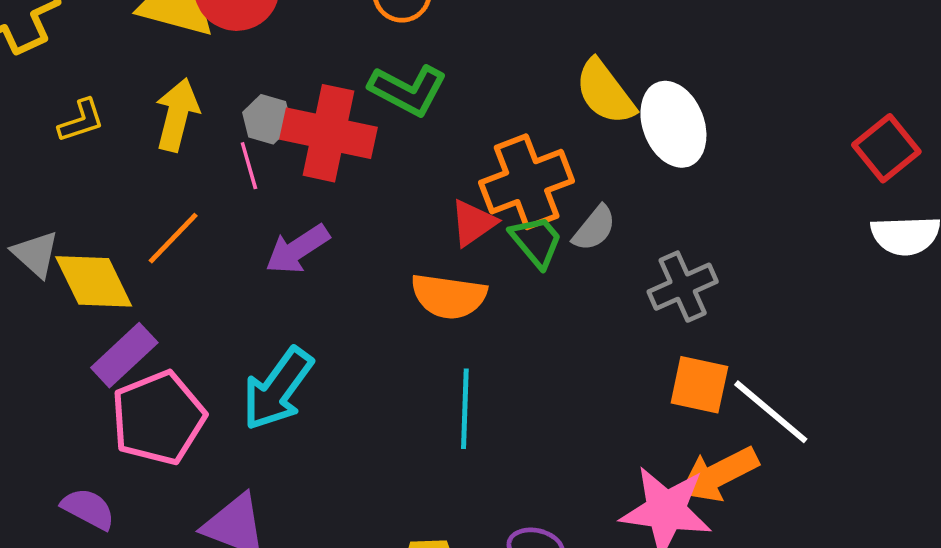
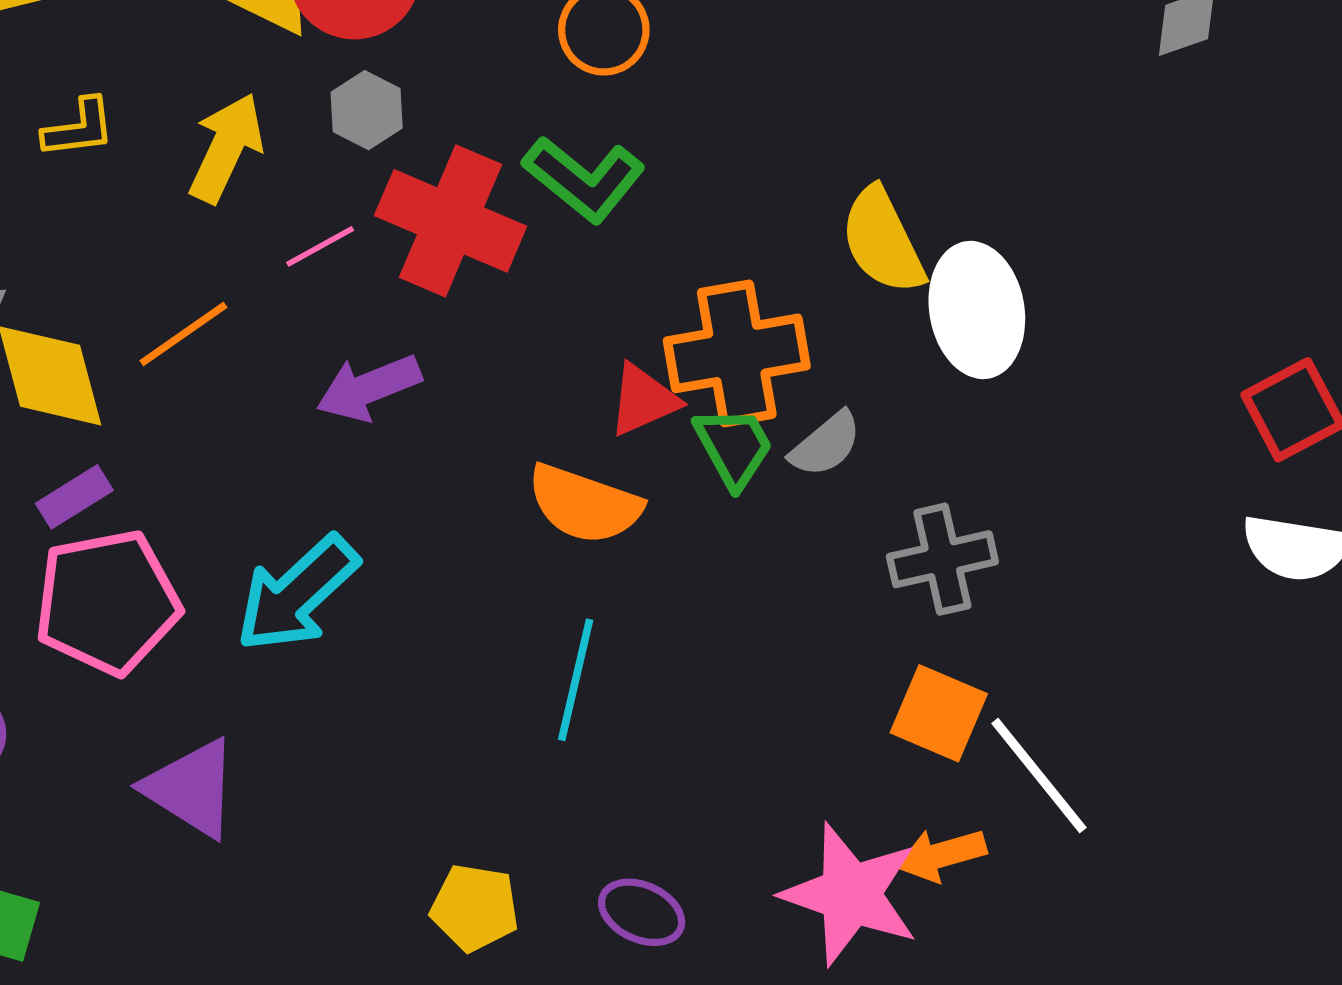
gray hexagon: (267, 119) -> (367, 110), moved
pink line: (249, 166) -> (320, 246), turned 66
purple rectangle: (124, 355) -> (74, 497), size x0.7
orange arrow: (719, 474) -> (941, 855), size x0.7

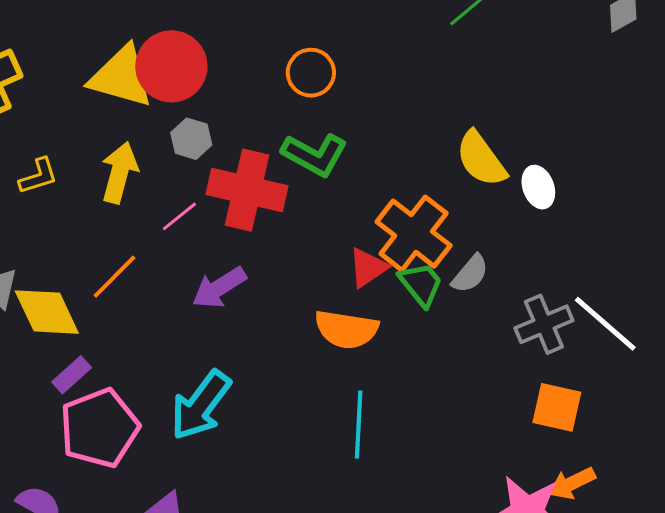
white ellipse: (977, 310) -> (538, 187), size x0.6
orange cross: (737, 353) -> (414, 234), turned -32
white line: (1039, 775) -> (605, 324), moved

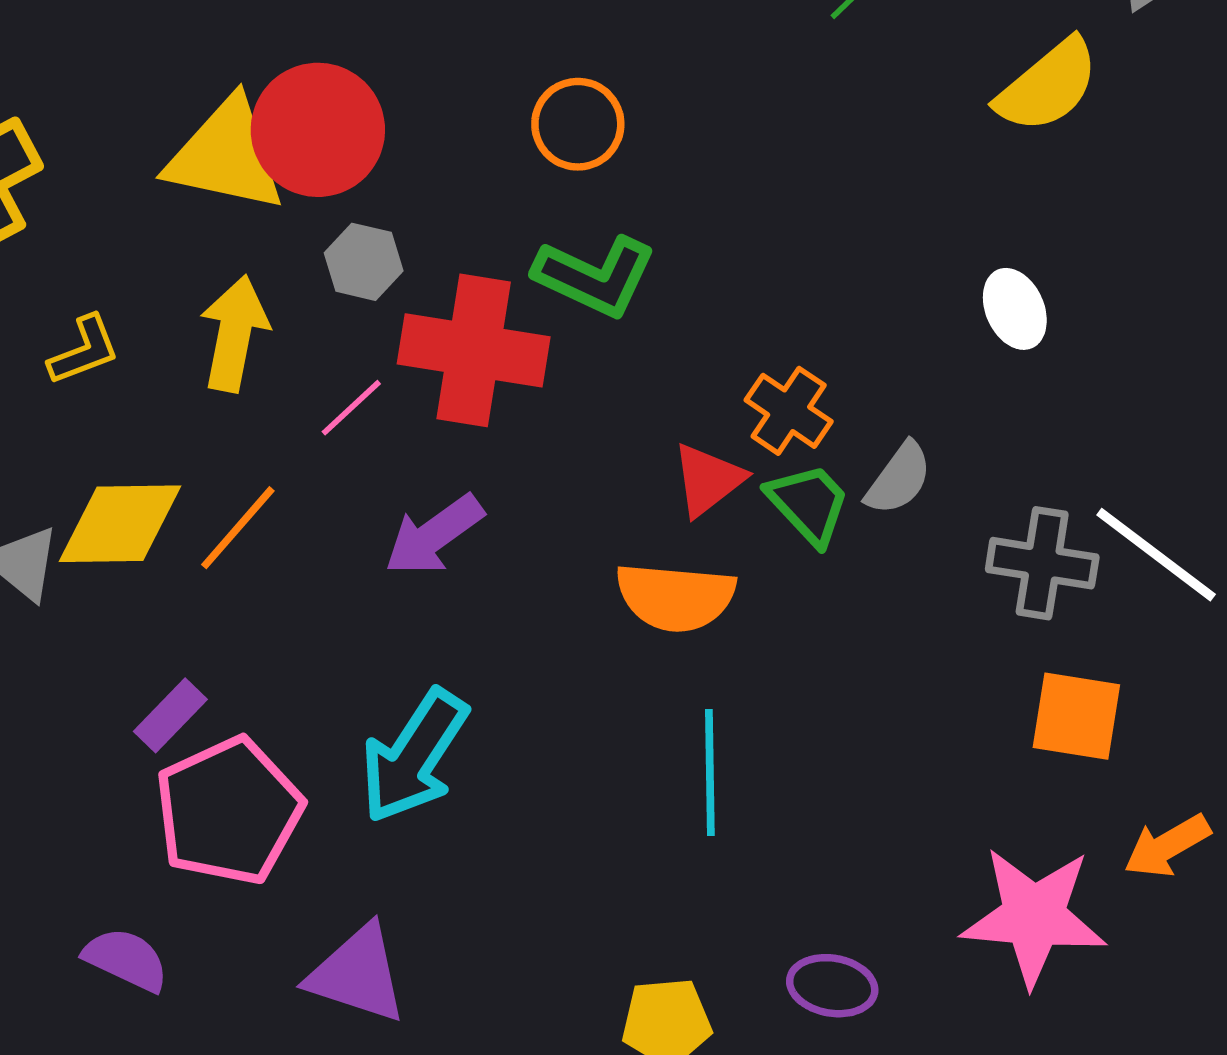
yellow semicircle: (481, 159) -> (1048, 86), moved, turned -90
orange cross: (414, 234) -> (789, 411), size x0.6
yellow diamond: (47, 312) -> (120, 524), moved, turned -62
gray cross: (544, 324) -> (1042, 563), turned 36
orange arrow: (572, 483) -> (1167, 846), moved

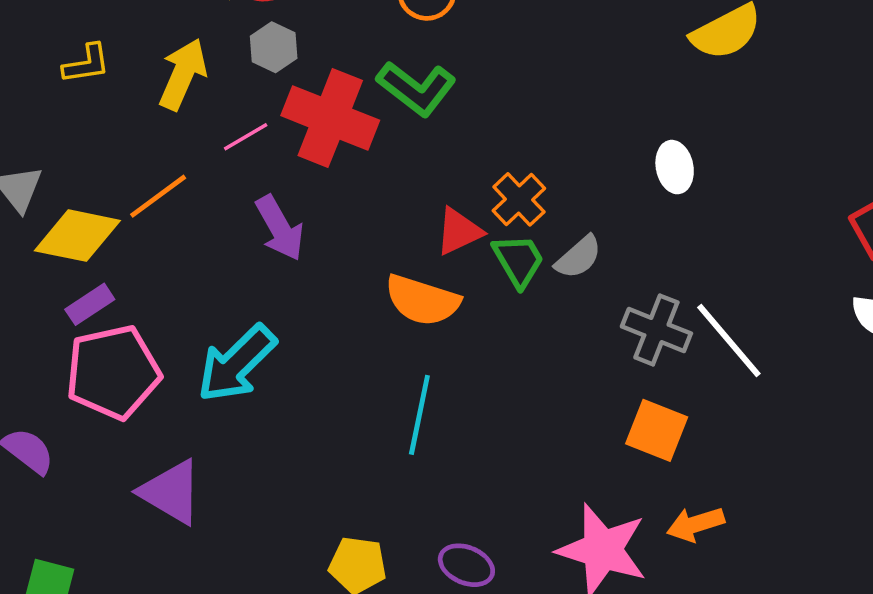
yellow diamond: (120, 524) -> (77, 236), moved
purple arrow: (434, 535) -> (280, 228), turned -96

